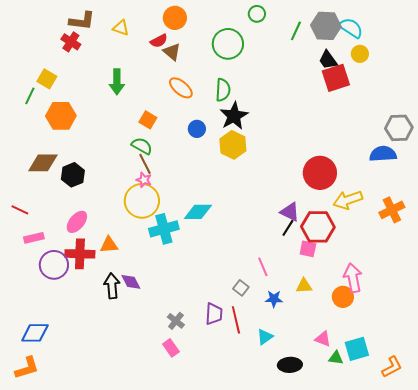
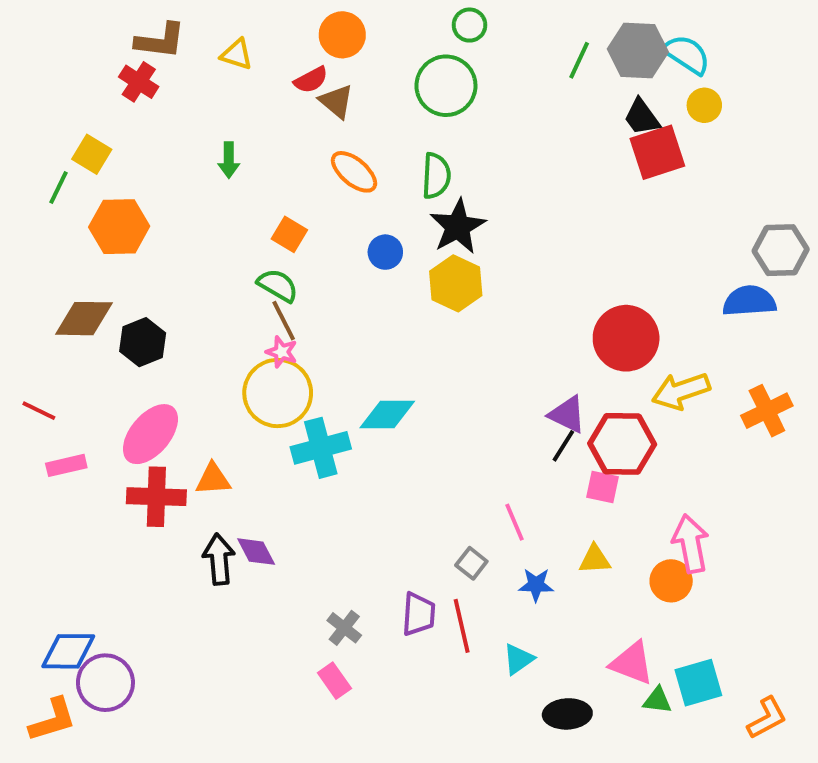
green circle: (257, 14) -> (469, 25), moved
green arrow: (117, 82) -> (229, 160), size x0.7
pink ellipse: (77, 222) -> (150, 434), size x1.4
purple circle: (54, 265) -> (105, 683), moved
pink triangle: (323, 339) -> (632, 663), size x1.4

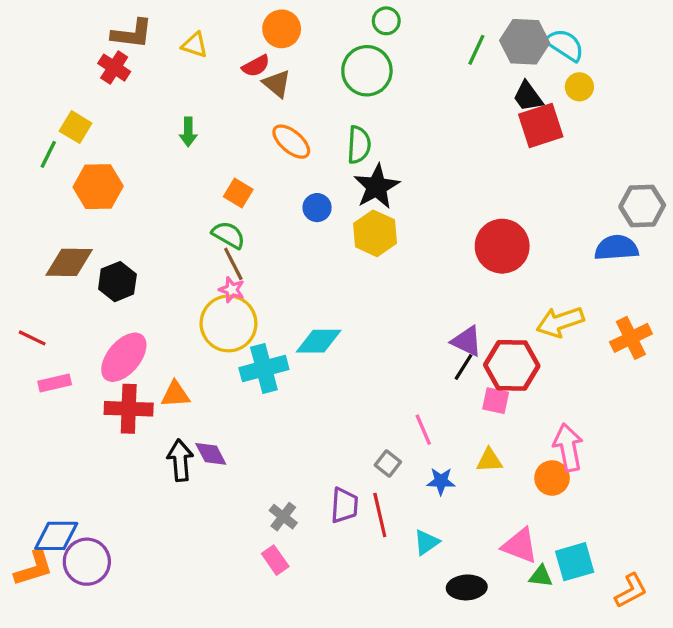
red circle: (626, 338) -> (502, 246), moved
orange L-shape: (53, 720) -> (34, 568), moved

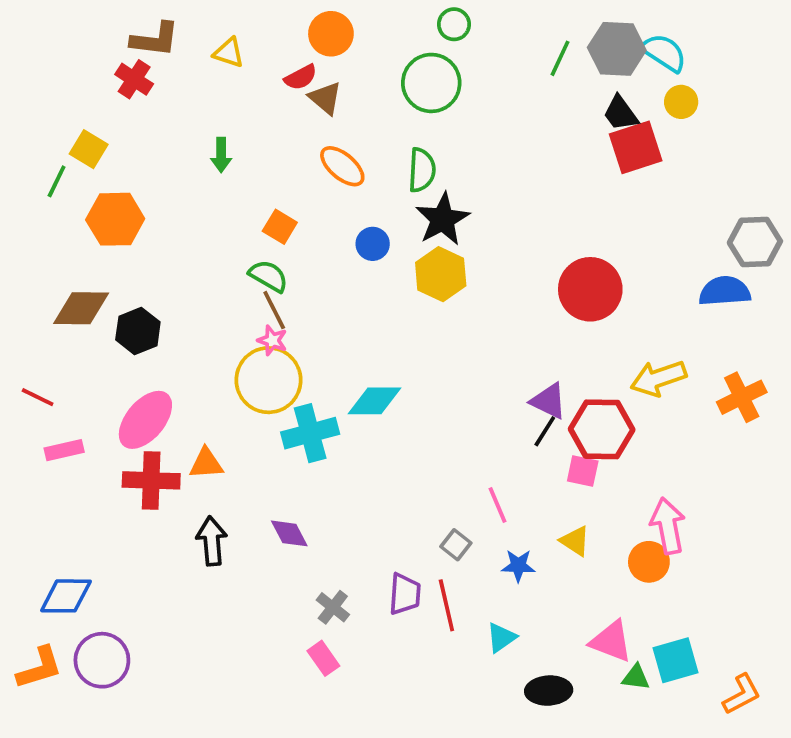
purple diamond: (211, 454) -> (289, 533), moved
yellow triangle: (489, 460) -> (575, 541), turned 36
blue diamond: (56, 536) -> (66, 596), moved

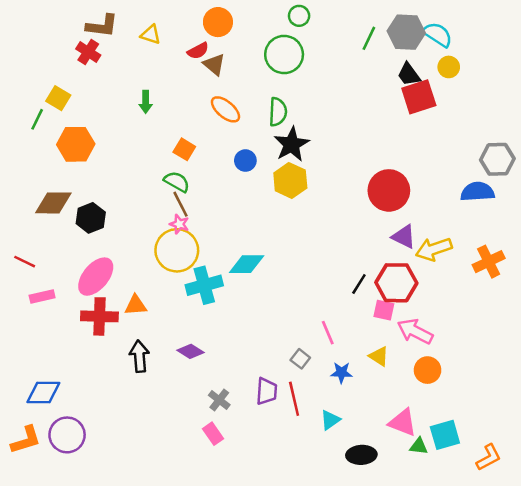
purple triangle: (549, 401) -> (404, 237), moved
pink arrow: (668, 526) -> (415, 331), moved, turned -52
purple diamond: (289, 533) -> (191, 351), turned -30

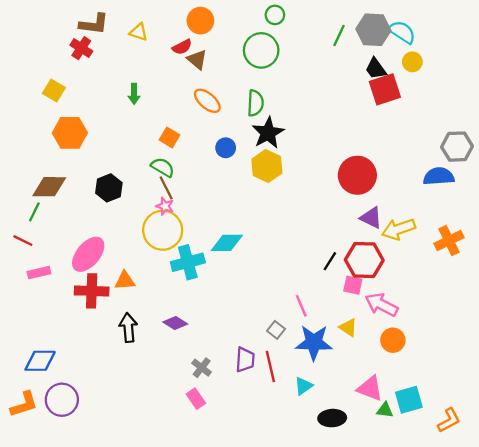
green line: (37, 119) -> (34, 212), moved
black hexagon: (91, 218) -> (109, 188), moved
blue star: (341, 373) -> (314, 342), size x1.8

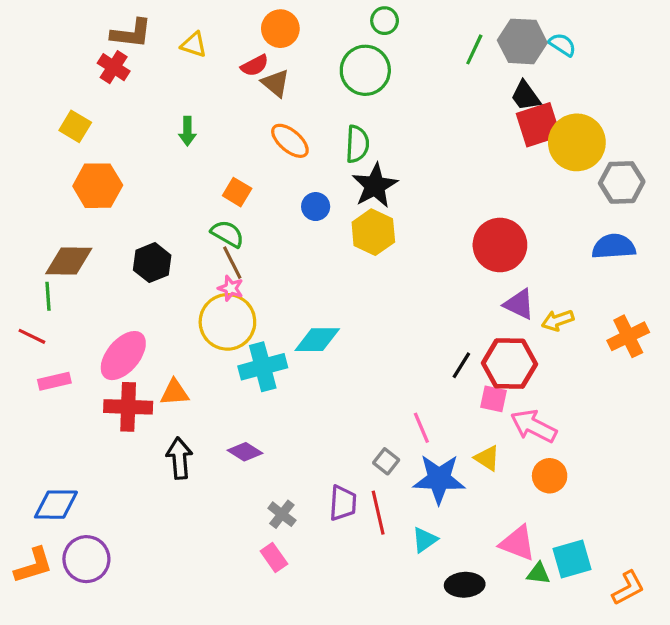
cyan semicircle: (402, 32) -> (562, 45), size x0.7
yellow circle: (412, 62) -> (577, 142), moved, size x2.0
gray hexagon: (457, 147) -> (622, 182), moved
green line: (34, 212) -> (48, 296), turned -30
yellow arrow: (399, 229) -> (558, 320), size x0.7

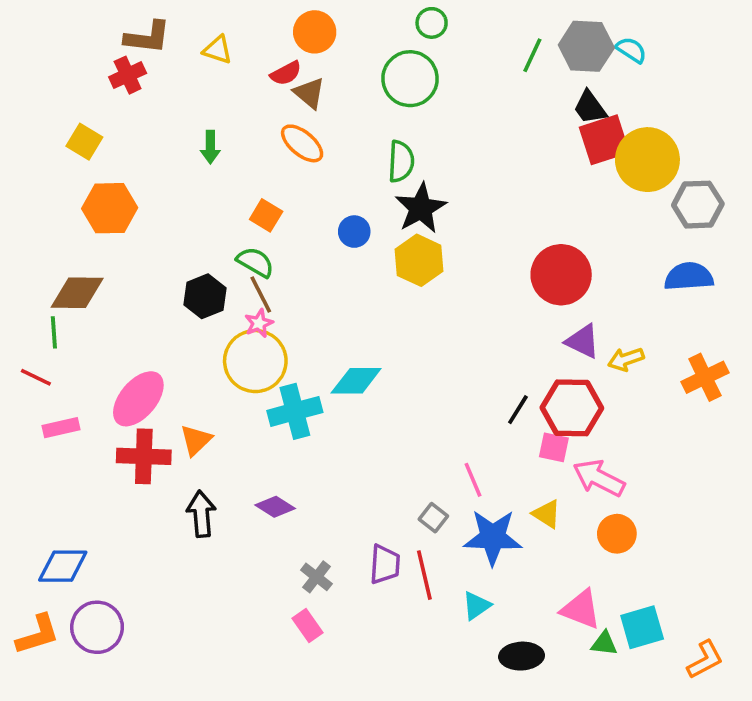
red cross: (114, 67) -> (128, 75), turned 32
orange ellipse: (290, 141) -> (302, 143), moved
black hexagon: (152, 263) -> (205, 296), moved
pink star: (231, 288) -> (259, 323), turned 30
orange triangle: (175, 392) -> (196, 440), turned -40

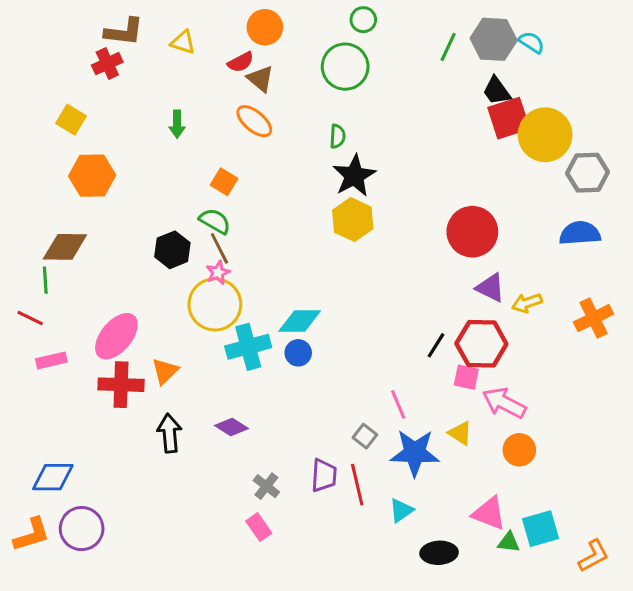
green semicircle: (401, 161) -> (338, 136), size x0.7
blue circle: (354, 232) -> (298, 353), moved

